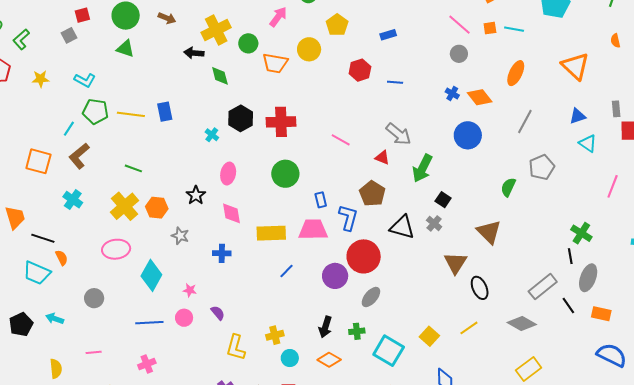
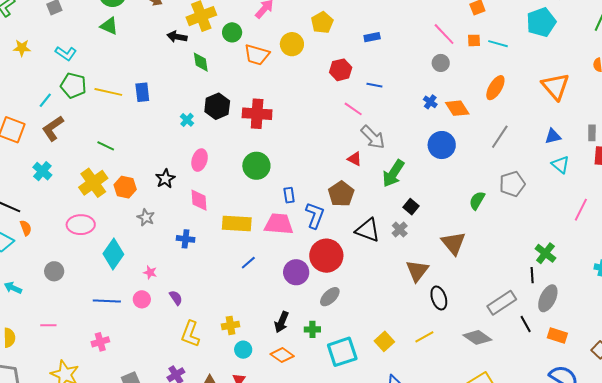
pink line: (341, 140) -> (353, 109), moved
cyan square: (389, 351) -> (342, 352), turned 36

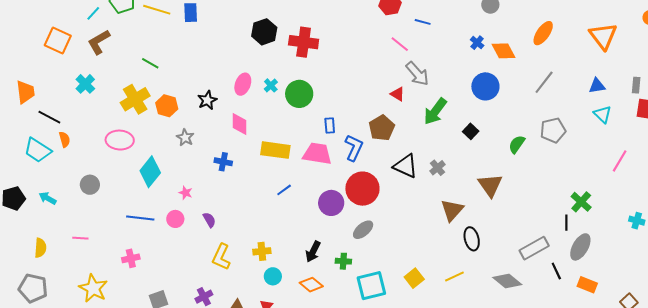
cyan cross: (187, 120) -> (271, 85), moved
black square: (411, 207) -> (471, 131), moved

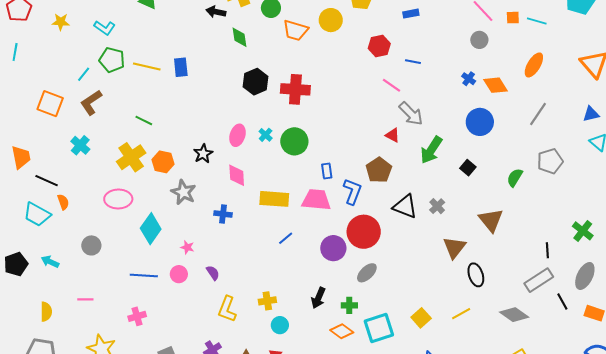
gray star: (185, 138) -> (183, 192), size x1.4
black line: (566, 223) -> (547, 250), moved
orange diamond: (311, 285) -> (342, 331), moved

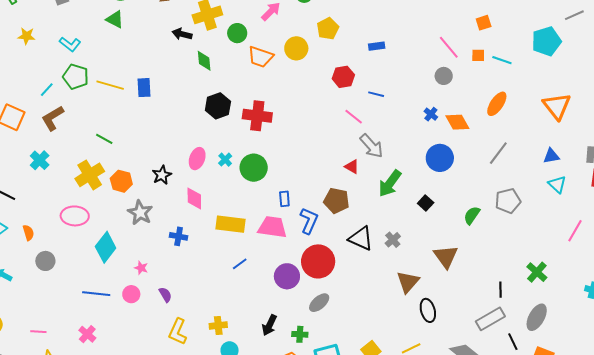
brown pentagon: (379, 170) -> (336, 201), turned -30
orange semicircle: (63, 202) -> (28, 233), moved
pink line: (85, 299) -> (38, 332), moved
pink cross: (137, 316) -> (87, 334), turned -36

